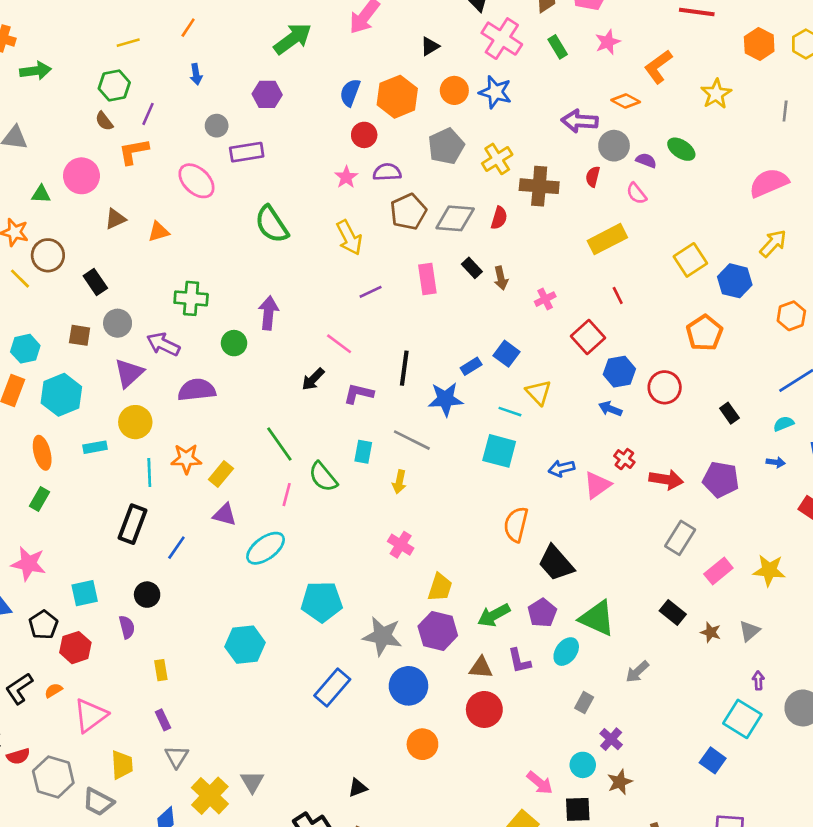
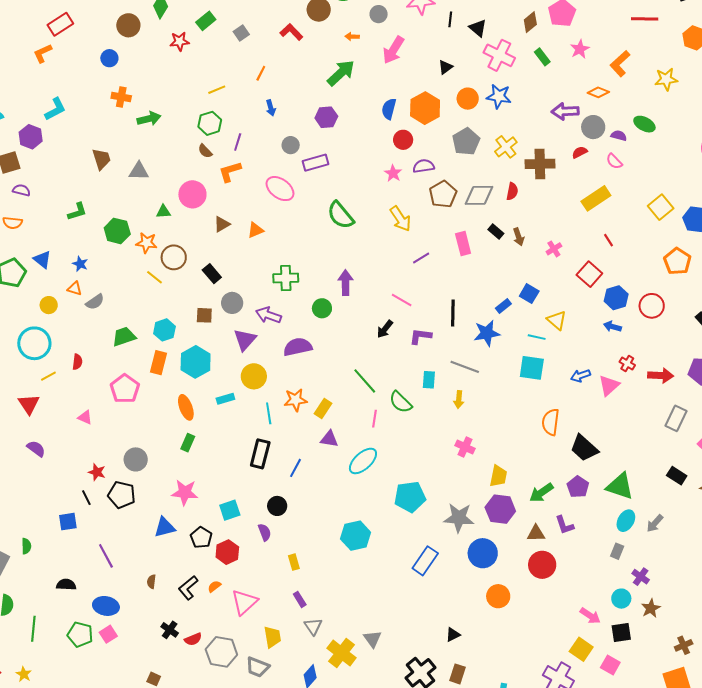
yellow star: (716, 94) -> (666, 79), turned 30
red semicircle: (593, 177) -> (580, 152), turned 56
cyan ellipse: (566, 652) -> (626, 521), moved

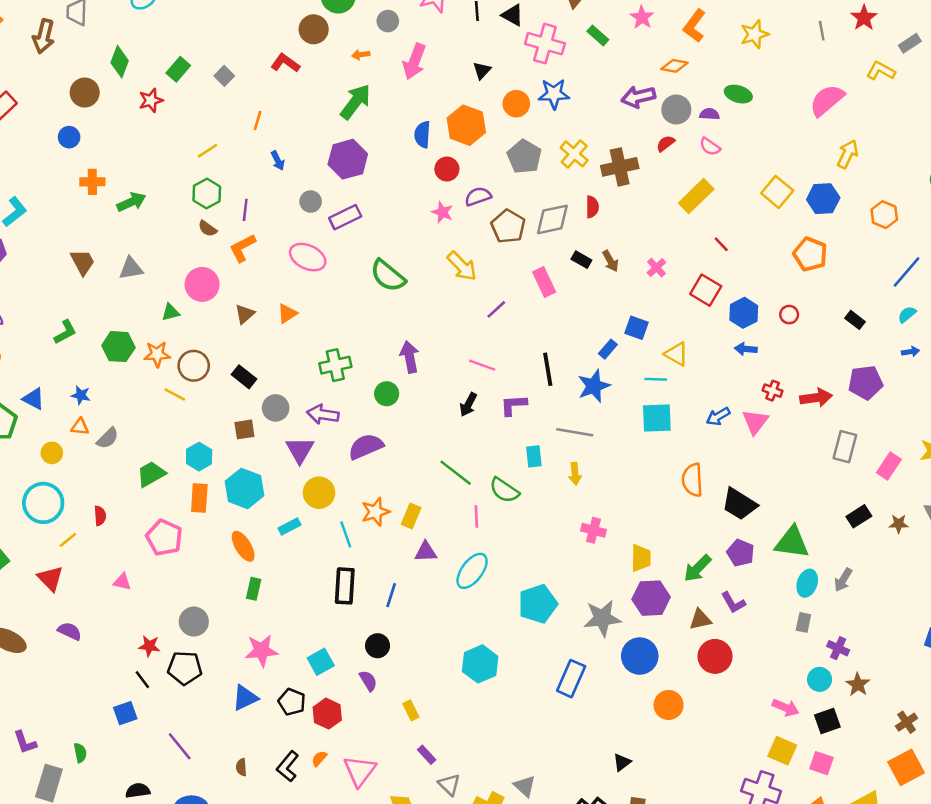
purple hexagon: (326, 117) -> (348, 159), size x1.4
red circle: (652, 306) -> (789, 315), size x0.6
black rectangle: (677, 476) -> (859, 516), turned -54

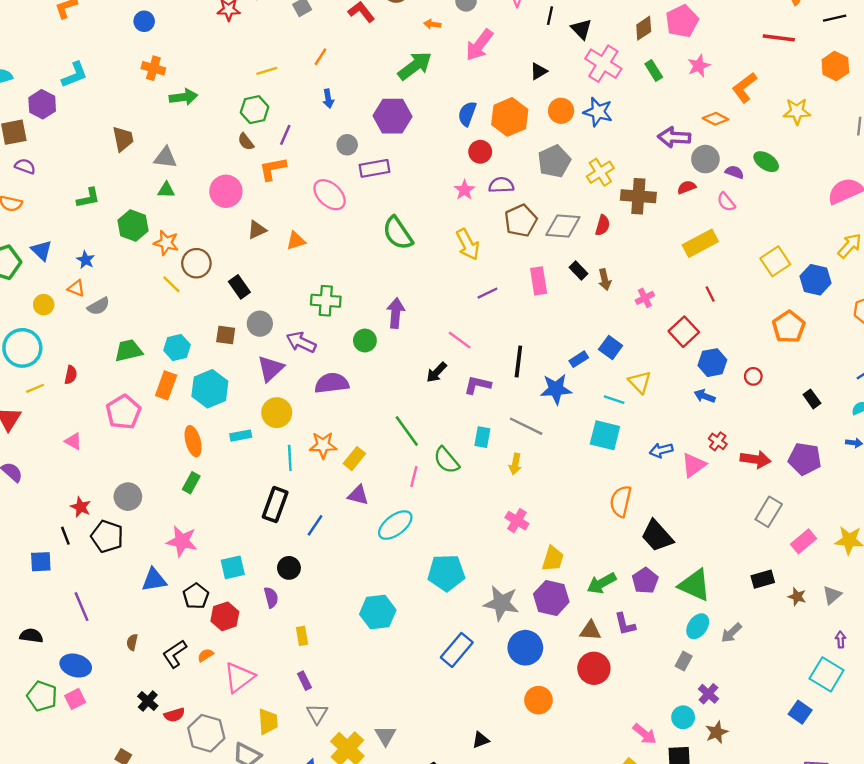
green triangle: (171, 312) -> (166, 190), moved

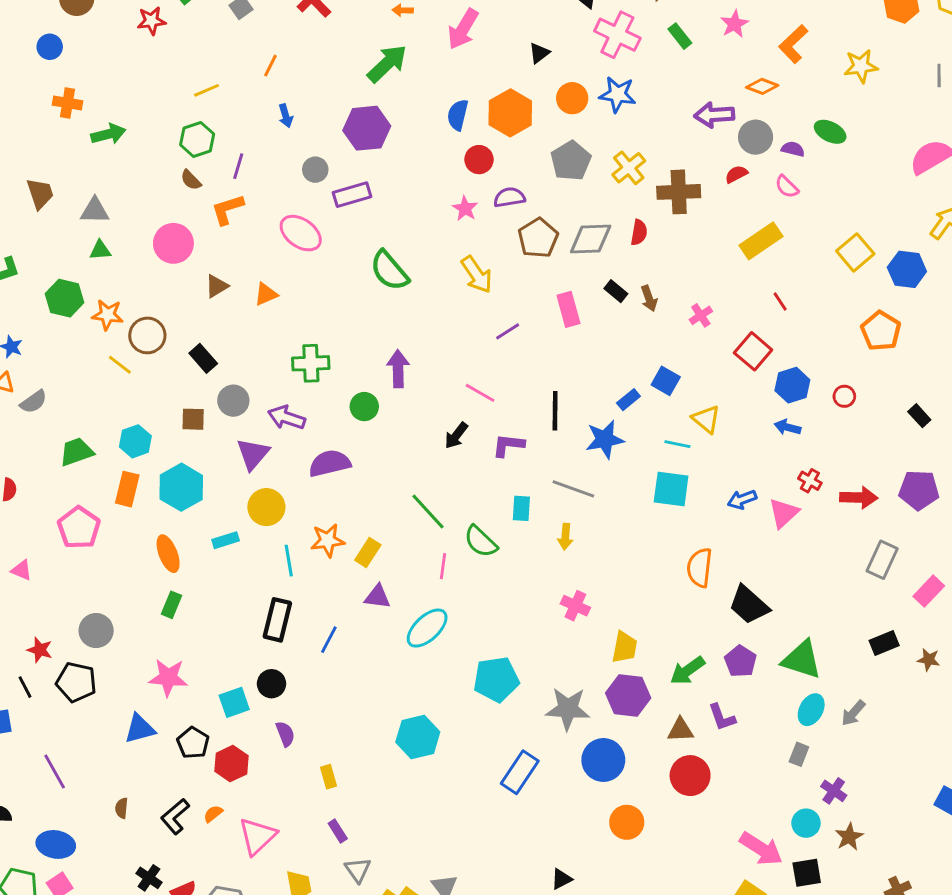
black circle: (289, 568) -> (272, 684), moved
pink arrow: (645, 734) -> (761, 849), size x1.4

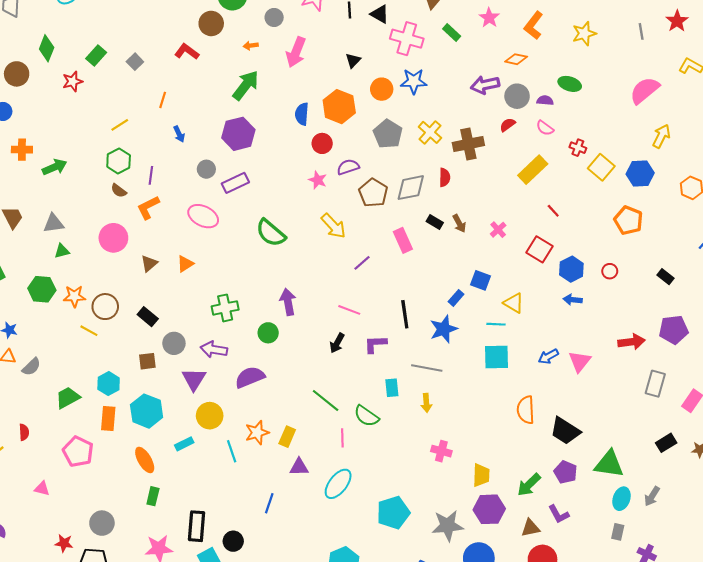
red cross: (810, 481) -> (578, 148), moved
black rectangle: (277, 620) -> (197, 526), moved

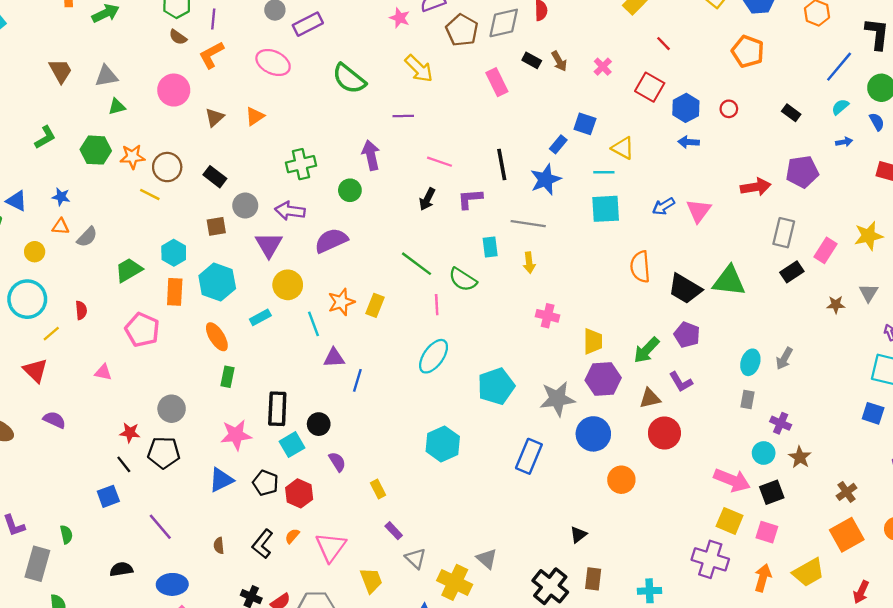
purple line: (362, 263) -> (403, 116), moved, turned 42
black rectangle: (666, 443) -> (792, 272), moved
green triangle: (609, 464) -> (729, 281), moved
purple triangle: (299, 467) -> (334, 358), moved

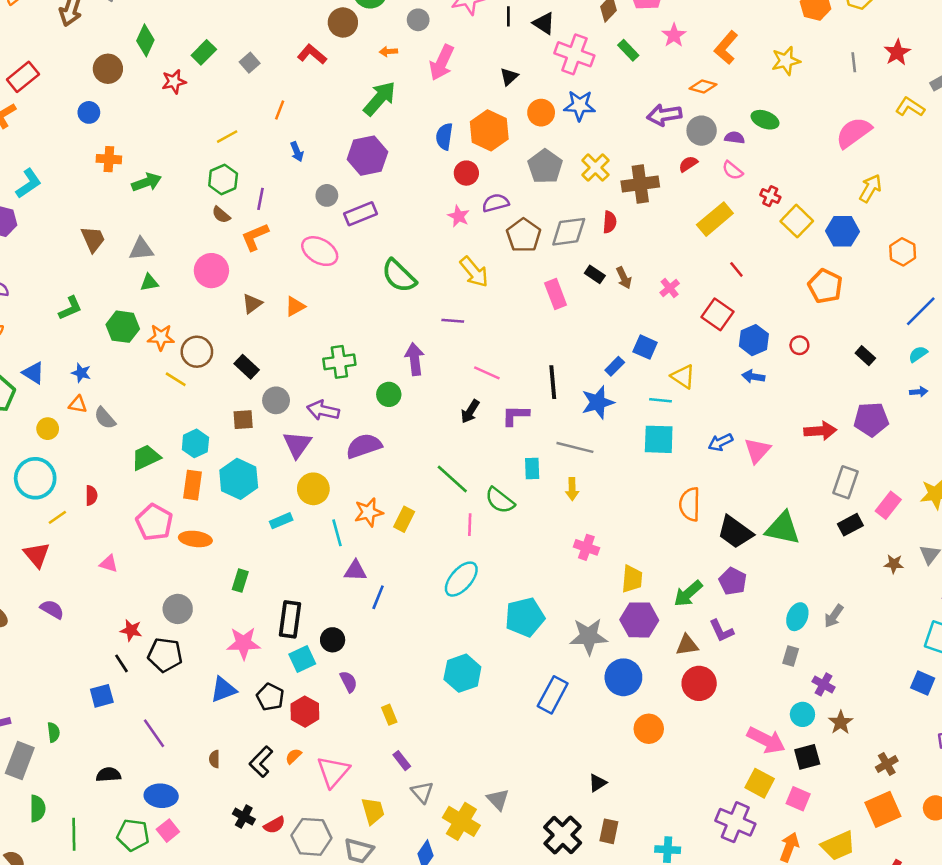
gray semicircle: (87, 237) -> (105, 418), turned 90
orange ellipse: (217, 337) -> (195, 539), moved, turned -56

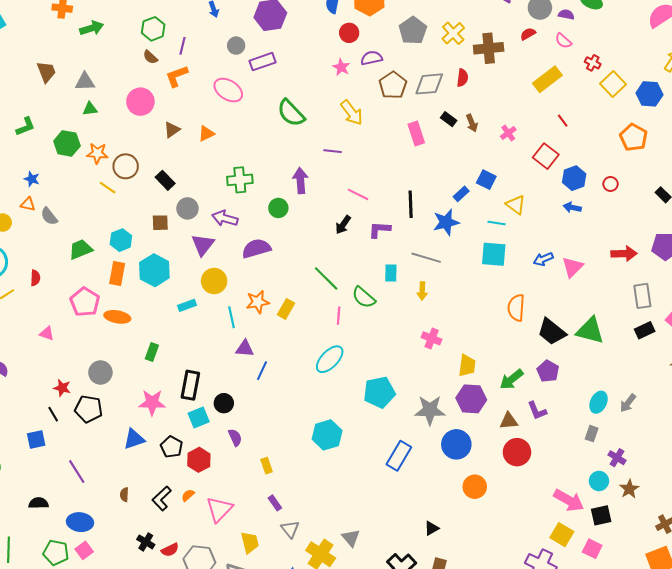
gray rectangle: (846, 482) -> (642, 296), turned -30

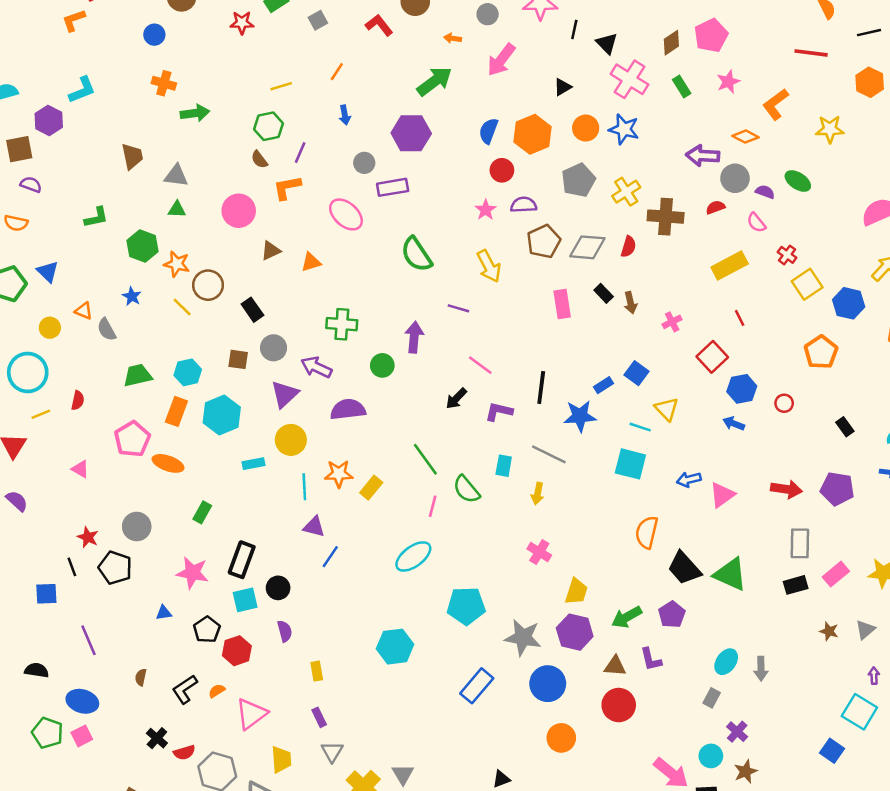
blue star: (32, 179) -> (132, 296), moved
gray arrow: (628, 403) -> (761, 669), turned -48
blue triangle: (134, 439) -> (164, 613), size x0.6

